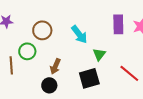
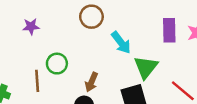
brown circle: (42, 30) -> (91, 17), moved
green triangle: (99, 54) -> (146, 67), size x1.5

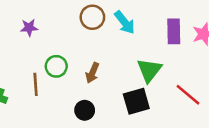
cyan arrow: (121, 43) -> (125, 22), moved
brown arrow: (91, 82) -> (92, 73), moved

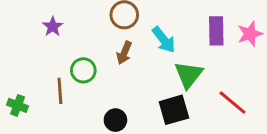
cyan arrow: (125, 22) -> (164, 40), moved
purple star: (29, 28) -> (53, 27), turned -30
brown arrow: (92, 73) -> (124, 53), moved

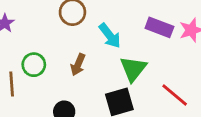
purple rectangle: (216, 31) -> (159, 27), turned -68
brown arrow: (124, 53) -> (78, 65), moved

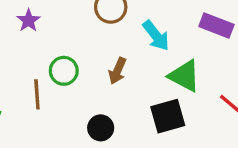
green triangle: (133, 69) -> (185, 76), turned -40

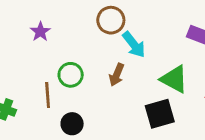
cyan arrow: (156, 36) -> (134, 45), moved
black circle: (101, 128) -> (72, 124), moved

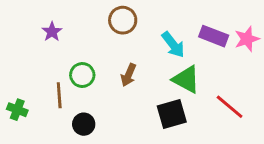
cyan arrow: (134, 45) -> (173, 45), moved

